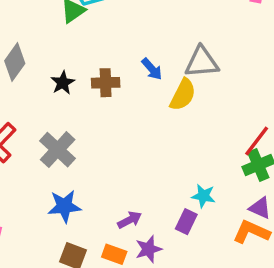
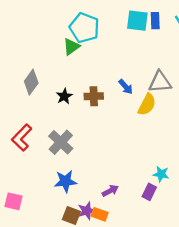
purple star: (148, 249) -> (87, 211), moved

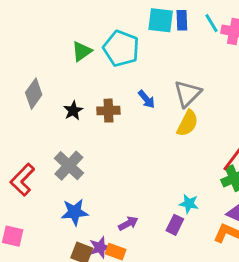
cyan pentagon: (84, 28) -> (121, 48), moved
gray triangle: (160, 82) -> (187, 94), turned -40
yellow semicircle: (147, 104) -> (187, 123), moved
red L-shape: (22, 138) -> (22, 180), moved

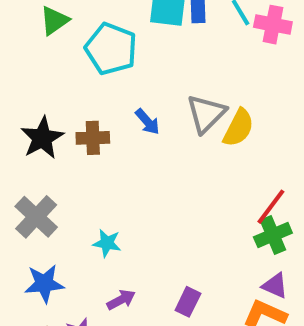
green triangle: (82, 51) -> (54, 21), moved
black star: (73, 111) -> (42, 138), size x1.5
yellow semicircle: (187, 123) -> (239, 128), moved
cyan star: (189, 204) -> (107, 243), moved

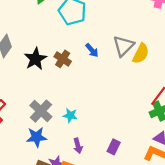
brown cross: (93, 138) -> (63, 59), turned 35
gray cross: (36, 217) -> (41, 111), moved
purple arrow: (121, 300) -> (78, 146), turned 104

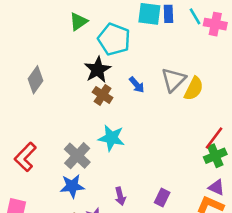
black star: (35, 59) -> (98, 70), moved
cyan star: (70, 115) -> (111, 138), moved, size x1.5

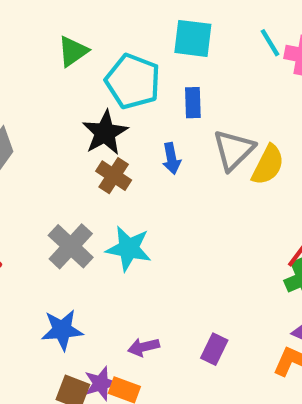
blue rectangle: (168, 14) -> (193, 103), moved
blue arrow: (137, 85) -> (171, 158), turned 30
gray cross: (77, 156) -> (71, 246), moved
purple arrow: (120, 196) -> (144, 347), turned 90

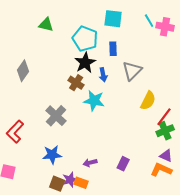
green triangle: (73, 51) -> (46, 25), moved, turned 49
black star: (105, 133) -> (85, 63), moved
yellow semicircle: (268, 165) -> (148, 101), moved
cyan star: (129, 248) -> (94, 101), moved

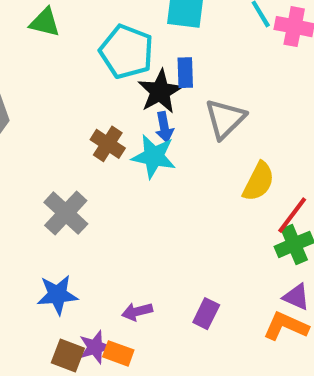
black star: (85, 63) -> (160, 91), moved
cyan star: (94, 101) -> (154, 156), moved

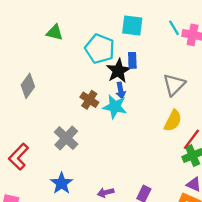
gray triangle: (225, 119) -> (174, 85), moved
blue star: (57, 295) -> (62, 183), turned -30

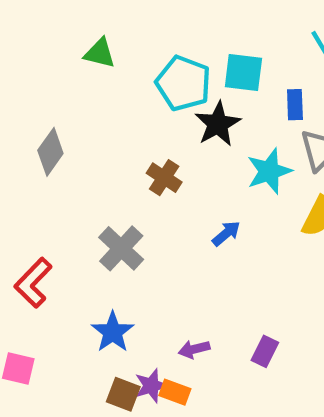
cyan square: (132, 26) -> (243, 73), moved
blue rectangle: (132, 60) -> (295, 105), moved
blue arrow: (121, 90) -> (226, 233), moved, turned -119
cyan star: (115, 107) -> (269, 171), moved, turned -30

